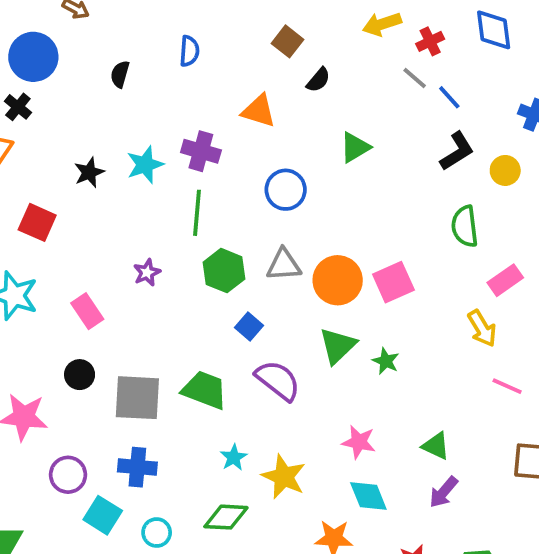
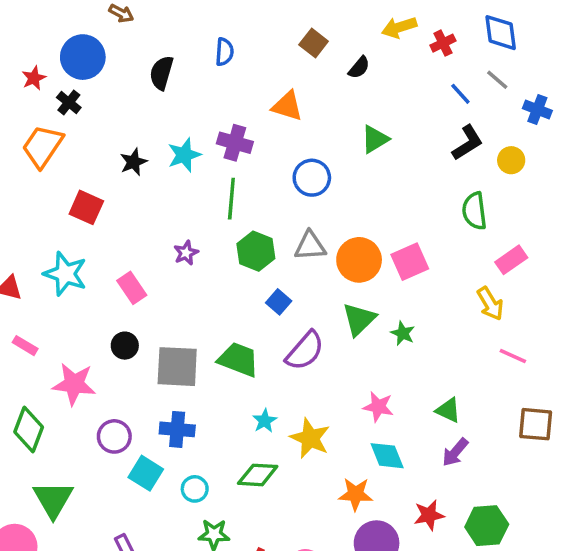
black semicircle: (120, 74) -> (161, 73), size x1.4
gray line: (415, 78) -> (497, 80), moved
black semicircle: (318, 80) -> (359, 68), moved
purple semicircle: (278, 380) -> (305, 351), turned 93

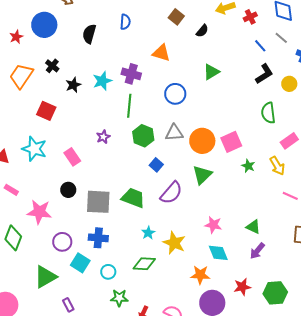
black cross: (69, 103) -> (52, 66), moved
green star: (403, 333) -> (248, 166), moved
green triangle: (53, 499) -> (45, 277), moved, turned 30

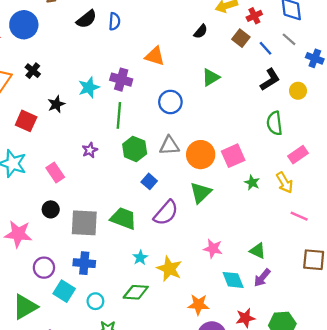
brown square: (176, 17) -> (241, 38), moved
black semicircle: (89, 34) -> (86, 19), moved, turned -144
black star: (73, 85) -> (56, 104), moved
cyan diamond: (218, 253) -> (233, 280), moved

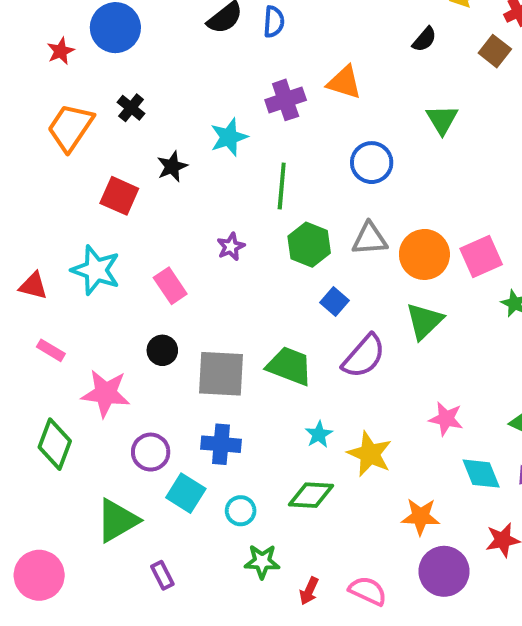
green triangle: (211, 77) -> (442, 120), turned -30
purple cross: (121, 80) -> (286, 100), moved, turned -35

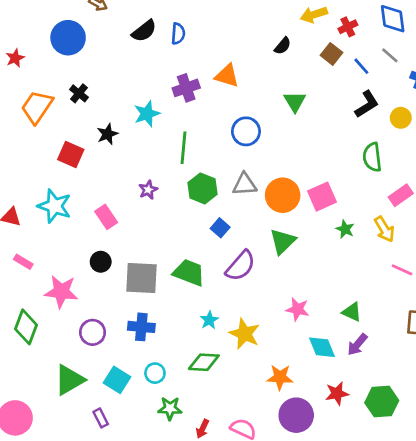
red star: (61, 51) -> (15, 58), moved
cyan square: (186, 493) -> (117, 380), moved

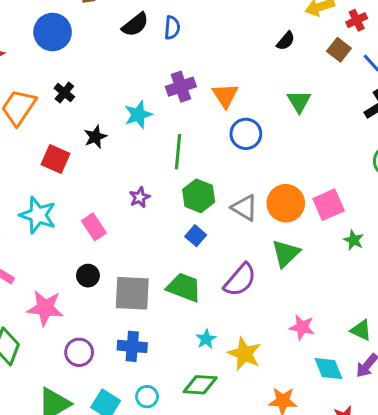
orange triangle: (227, 76) -> (225, 95), moved, turned 40
gray triangle: (245, 184) -> (244, 208), moved, turned 35
blue square: (220, 228) -> (196, 236), moved

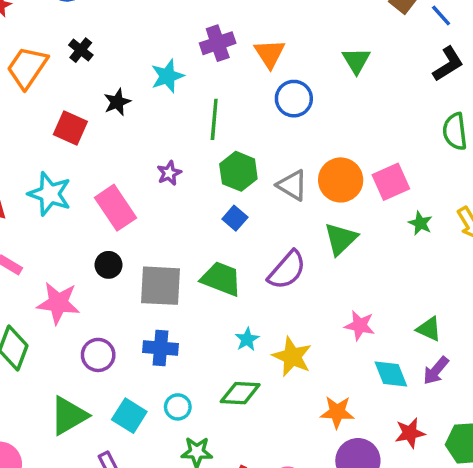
pink rectangle: (94, 227) -> (115, 208), size x1.4

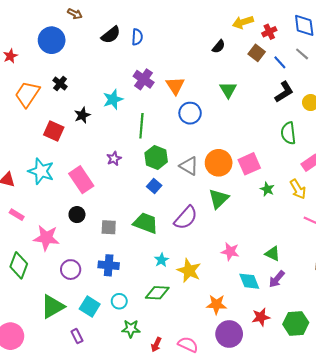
purple cross: (218, 43) -> (144, 79), turned -36
gray square: (160, 286) -> (109, 227), size x0.6

